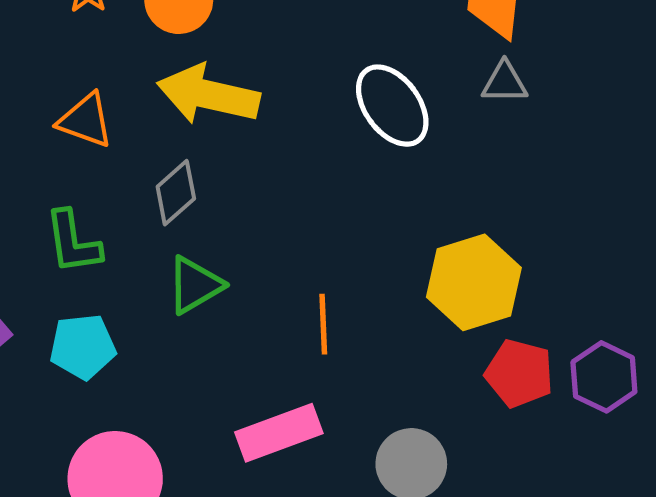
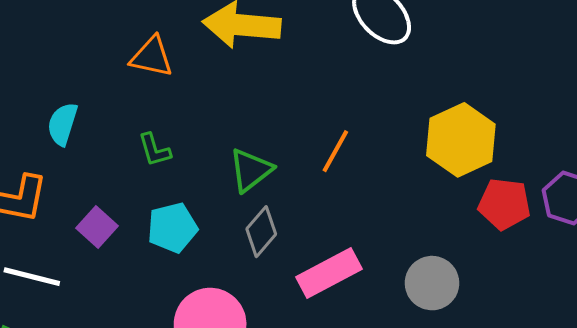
gray diamond: (176, 193) -> (261, 232), moved
green L-shape: (73, 242) -> (154, 150), size x0.7
orange line: (323, 324) -> (335, 151), moved, turned 39

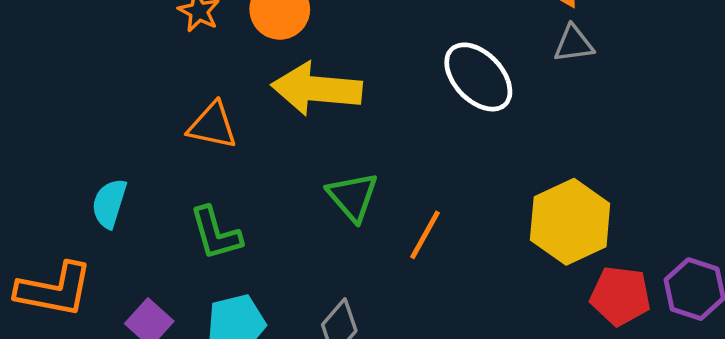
green L-shape: (154, 150) -> (216, 233), size x1.4
green triangle: (251, 170) -> (353, 197), moved, turned -33

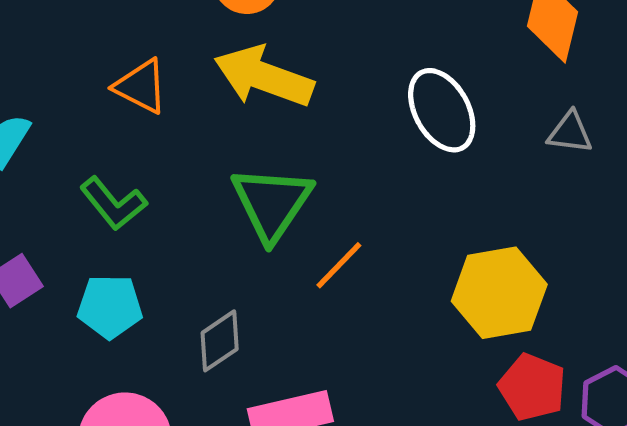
gray triangle: (574, 44) -> (570, 133), moved
green triangle: (353, 197) -> (272, 203), size x1.4
green L-shape: (216, 233) -> (113, 203), turned -38

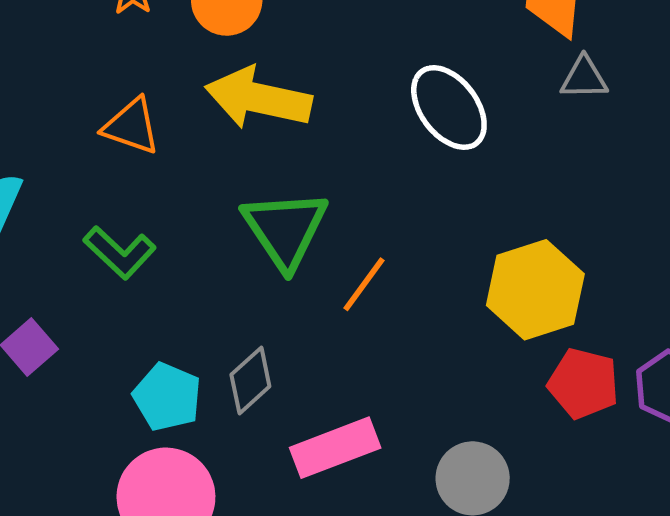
gray triangle: (570, 133) -> (584, 78), moved
cyan pentagon: (110, 307) -> (167, 397), moved, turned 30

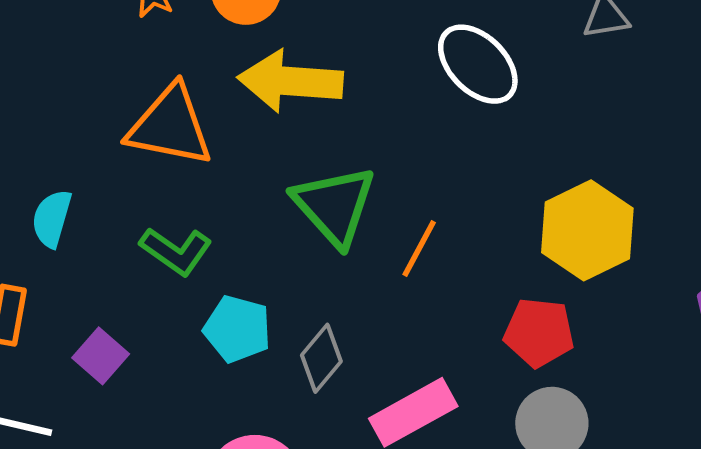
orange triangle: (131, 126) -> (170, 126), size x1.5
red pentagon: (583, 384) -> (539, 332), moved
cyan pentagon: (167, 397) -> (237, 329), moved

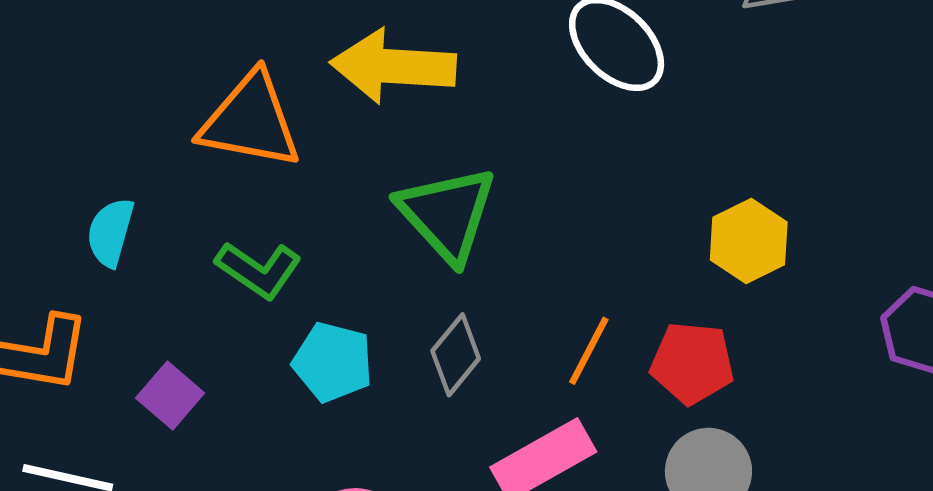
yellow hexagon: (587, 230) -> (749, 241), size x0.7
orange line: (419, 248) -> (589, 351), moved
gray diamond: (321, 358) -> (456, 355), moved

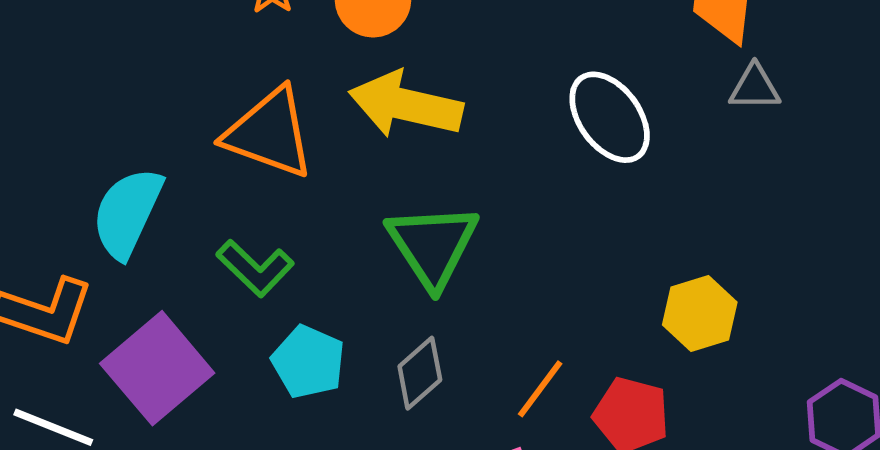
cyan semicircle: (110, 232) -> (127, 213), size x1.5
purple square: (170, 396) -> (157, 368), size x1.8

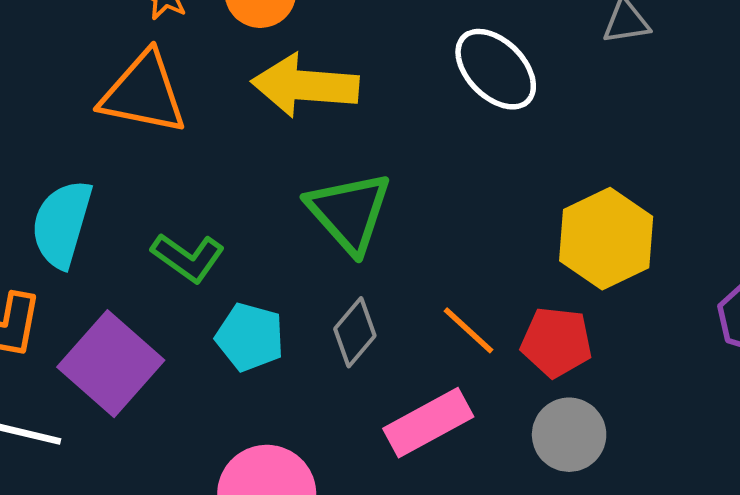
orange triangle: (269, 133) -> (144, 93), moved
yellow hexagon: (700, 313) -> (606, 239), size x1.4
orange line: (540, 389) -> (469, 330), turned -76

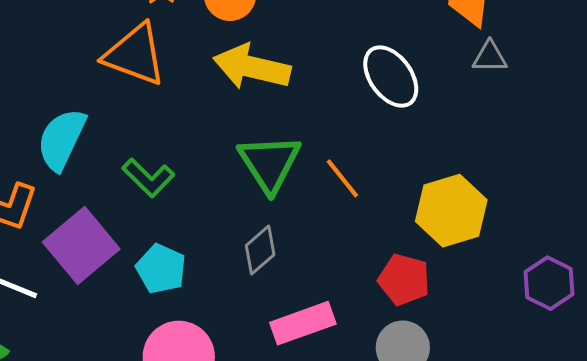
orange line: (469, 330) -> (342, 178), moved
cyan pentagon: (250, 337) -> (161, 269), moved

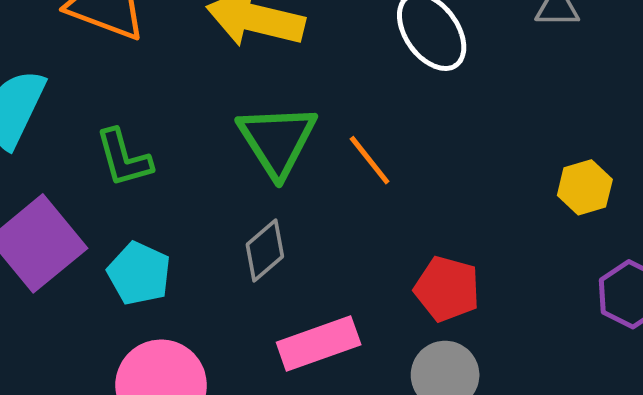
green L-shape: (148, 178) -> (124, 158), turned 30
yellow hexagon: (451, 211) -> (585, 187), moved, size x0.6

